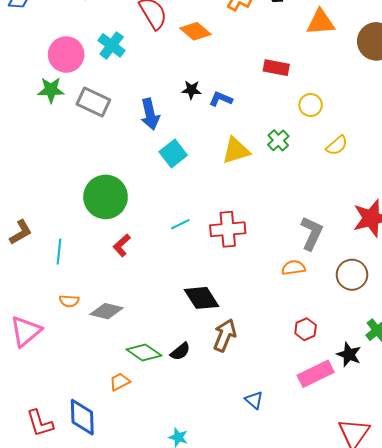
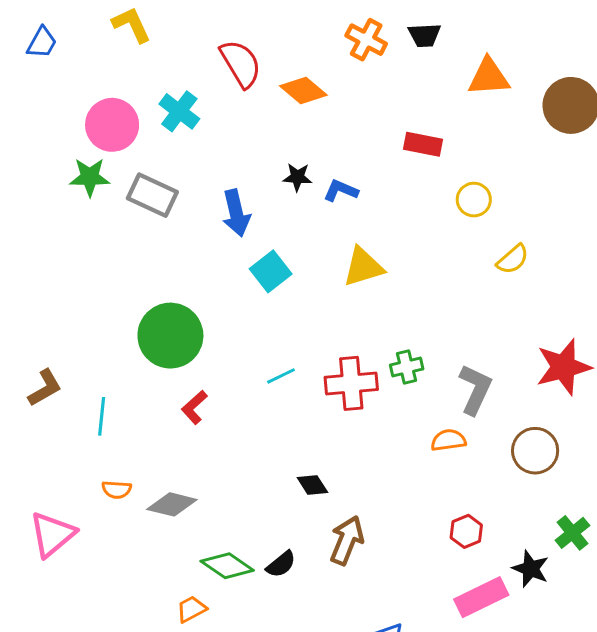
green cross: (278, 140) -> (407, 367), moved, turned 30
black diamond: (201, 298) -> (312, 485), size x0.6

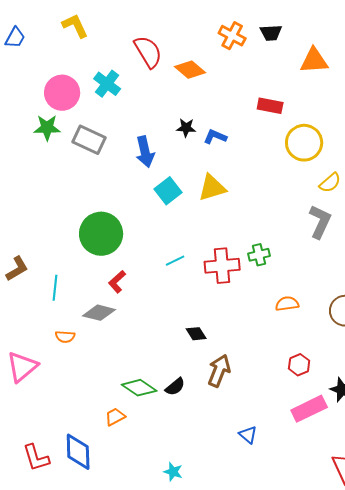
yellow circle: (474, 200) -> (304, 143), size x1.6
yellow triangle: (363, 267) -> (212, 188), moved
gray L-shape: (475, 389) -> (320, 222), moved
gray diamond: (172, 504) -> (99, 313), moved

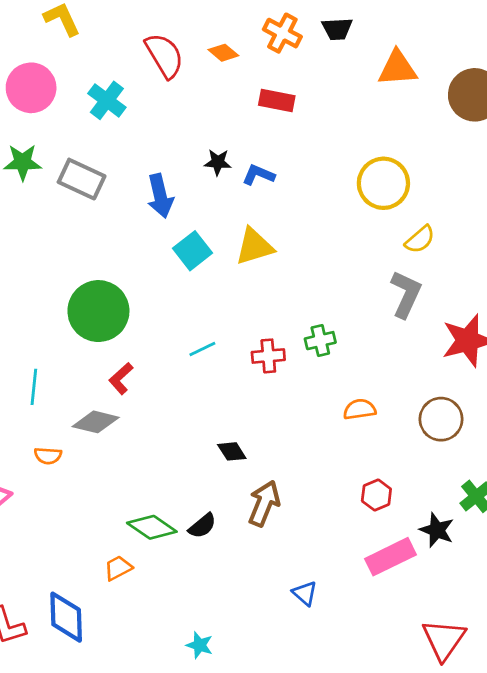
orange diamond: (190, 70) -> (223, 53), moved, size x0.7
pink circle: (62, 93) -> (31, 88), moved
red rectangle: (270, 106) -> (277, 100), moved
red cross: (222, 266) -> (268, 356), size x0.7

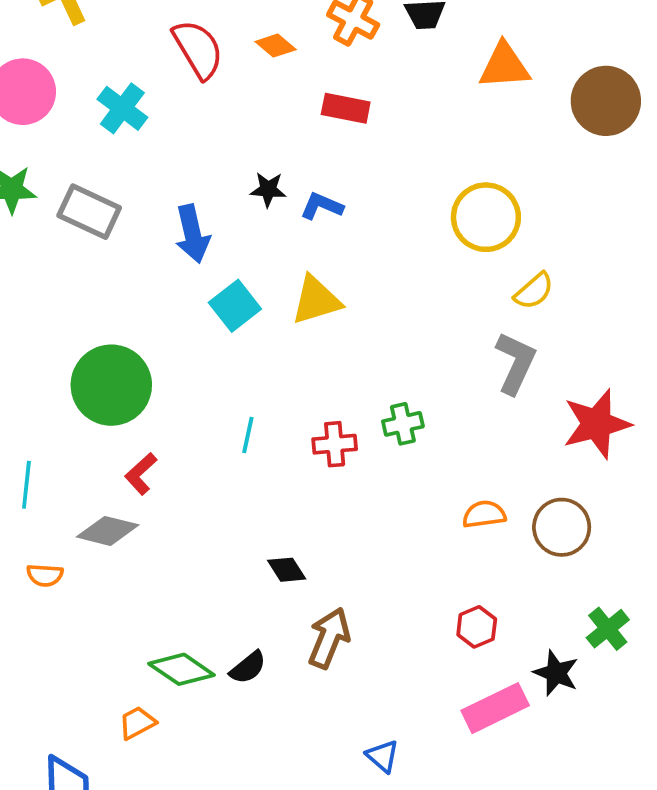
cyan line: (202, 349) -> (248, 435), turned -52
orange semicircle: (360, 409) -> (484, 514), moved

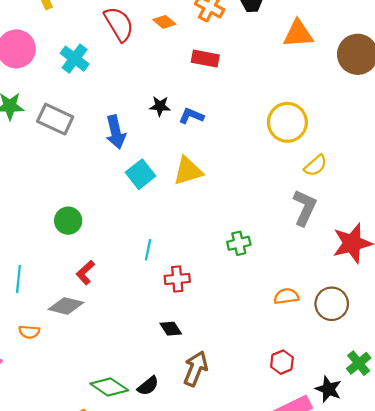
green circle: (111, 385) -> (68, 221), size x0.6
red cross: (335, 444) -> (177, 279), moved

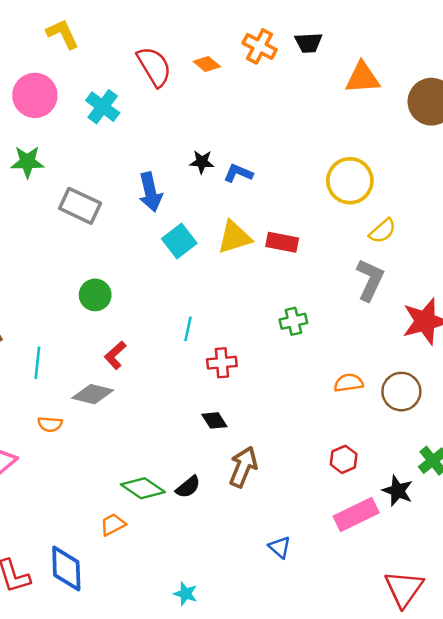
red rectangle: (205, 59) -> (282, 242), moved
gray rectangle: (55, 119) -> (80, 206), moved

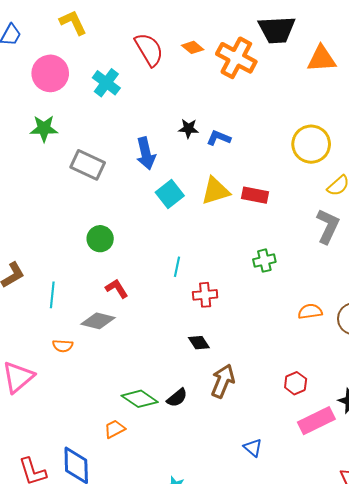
black trapezoid: (308, 43) -> (277, 30), size x1.6
orange cross: (260, 46) -> (236, 58), moved, size x1.4
red L-shape: (115, 355) -> (117, 289), turned 100
red hexagon: (344, 459) -> (296, 383), moved

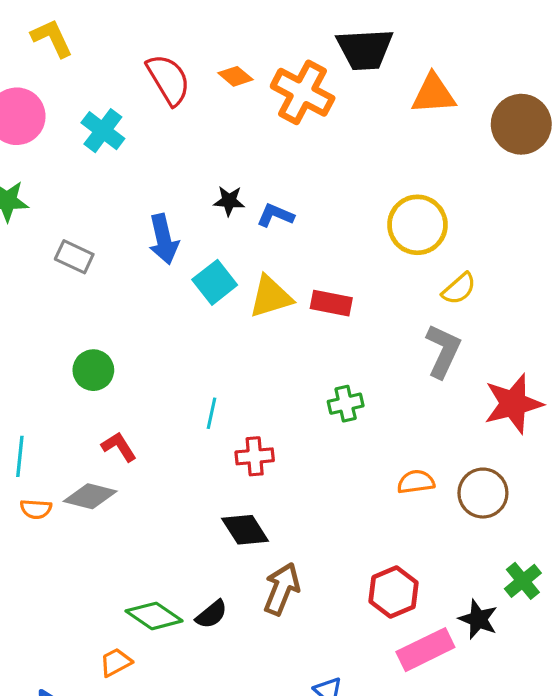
gray rectangle: (88, 165) -> (74, 257), size x0.7
cyan square: (170, 194) -> (215, 282), moved
black diamond: (199, 343) -> (245, 530), size x1.4
orange semicircle: (63, 346) -> (36, 509), moved
red hexagon: (296, 383) -> (394, 592), size x1.4

